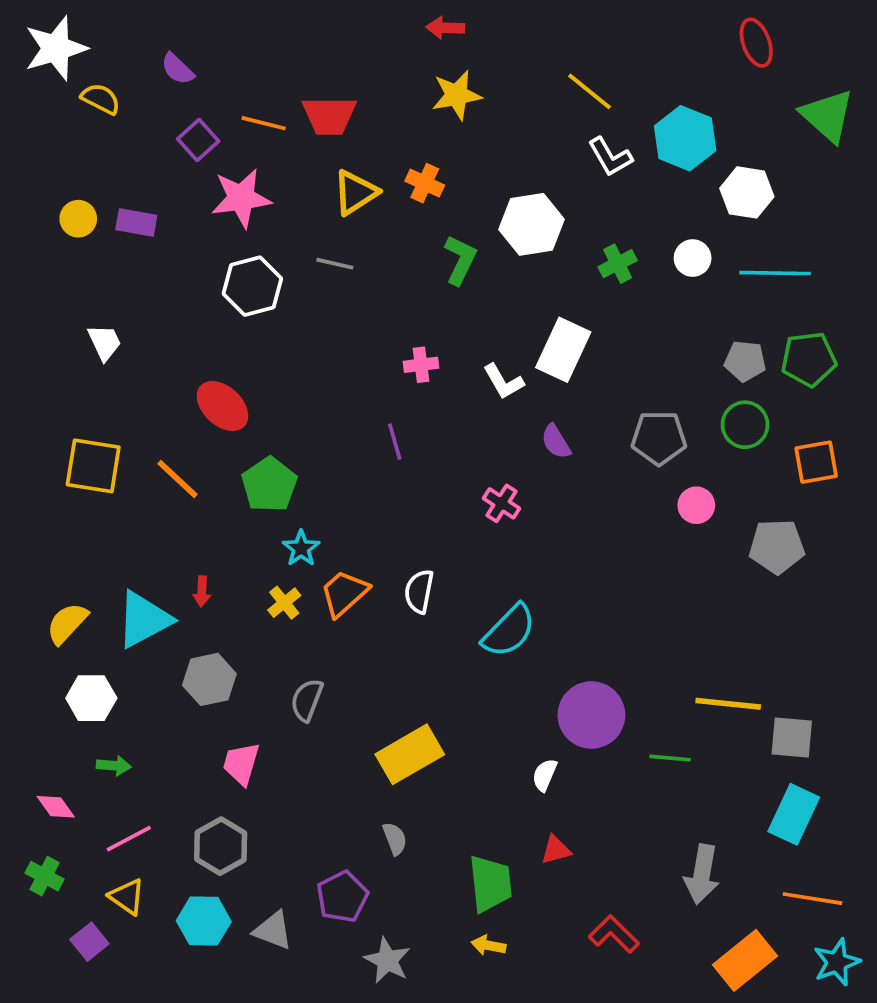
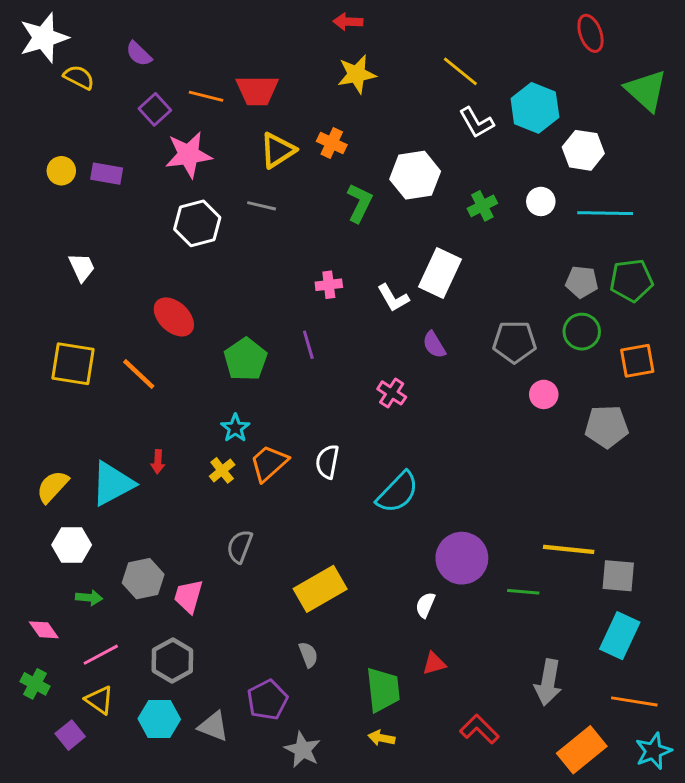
green pentagon: (269, 485) -> (246, 359), moved
gray hexagon: (209, 679) -> (143, 579), moved

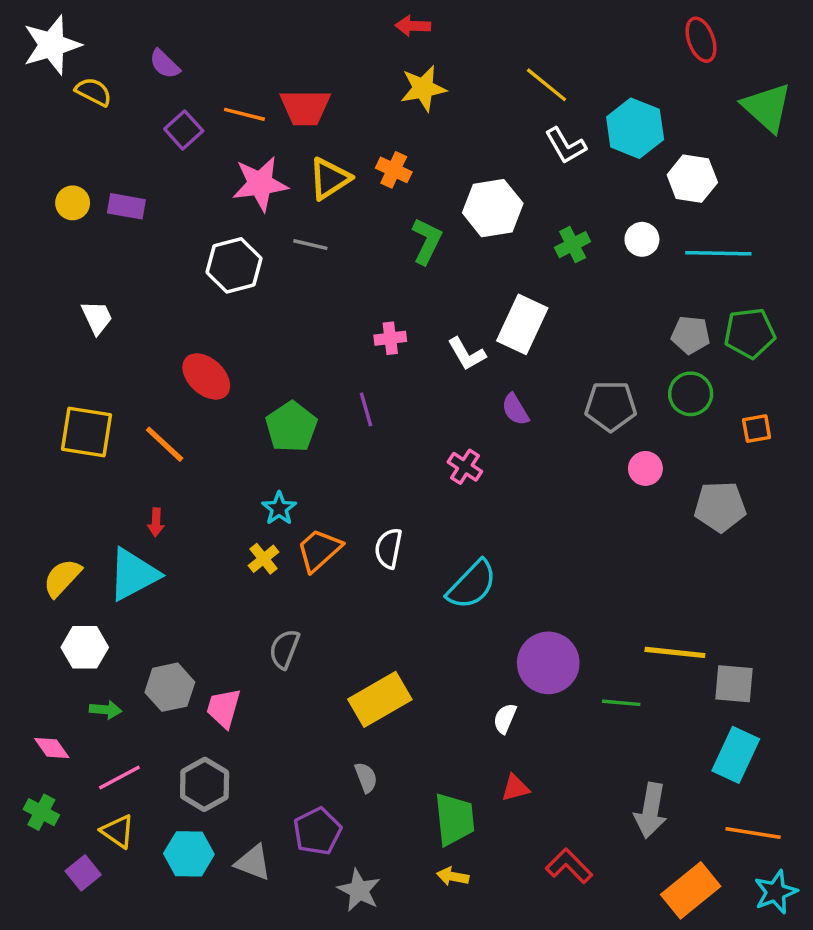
pink star: (188, 155) -> (260, 184), moved
orange square: (637, 361) -> (757, 429), size x0.7
red arrow: (158, 462) -> (156, 522), moved

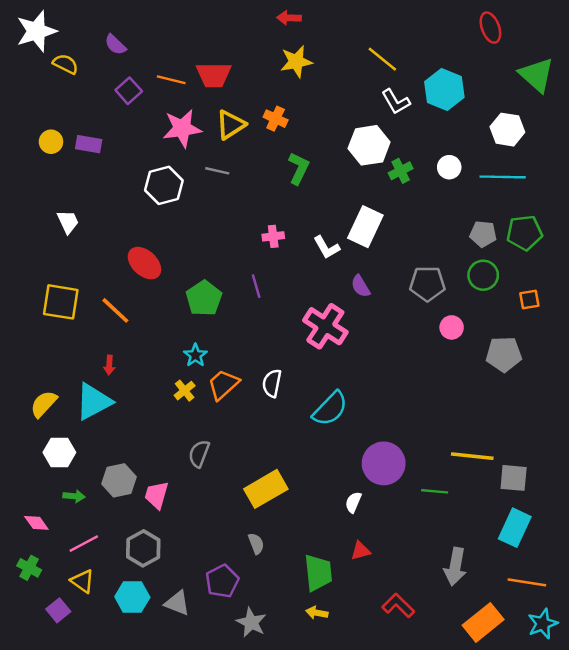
white hexagon: (692, 179) -> (507, 130), moved
white hexagon: (493, 208) -> (369, 145), moved
pink cross: (465, 467) -> (325, 326), size x1.8

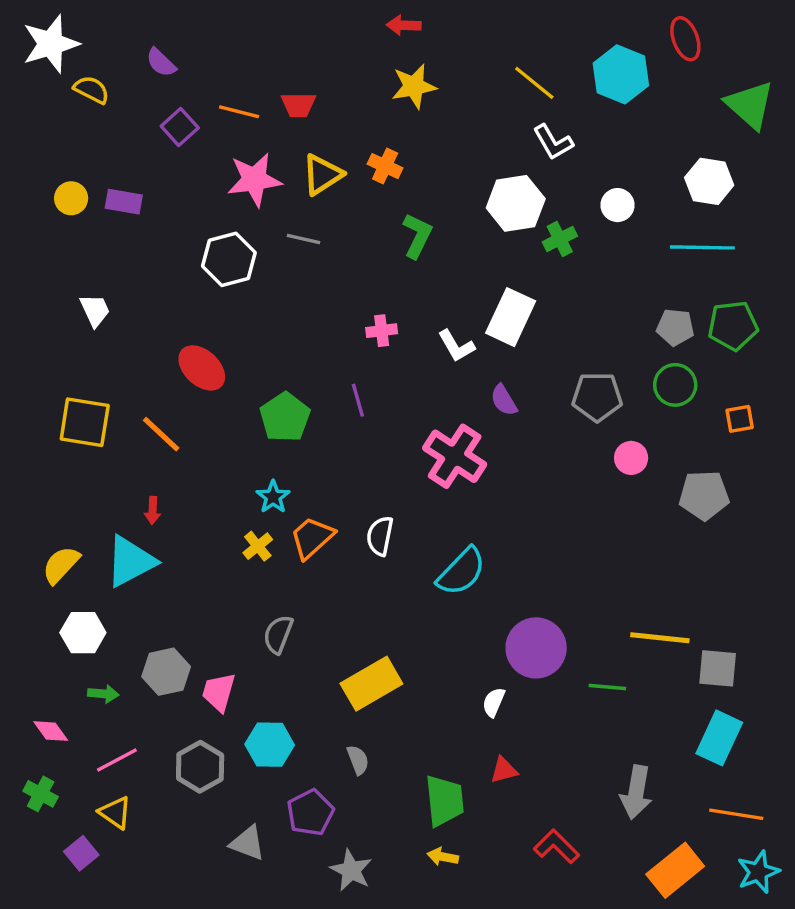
red trapezoid: (214, 75) -> (298, 105), size x0.7
cyan hexagon: (444, 89) -> (621, 74), moved
white circle: (449, 167) -> (618, 205), moved
cyan hexagon: (132, 597) -> (270, 745), moved

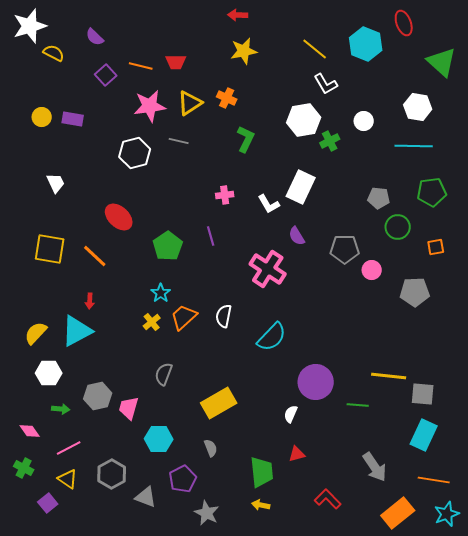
gray pentagon: (675, 327) -> (379, 198), moved
gray pentagon: (597, 397) -> (345, 249), moved
gray hexagon: (200, 767) -> (112, 474), moved
gray arrow: (636, 792) -> (375, 467), turned -44

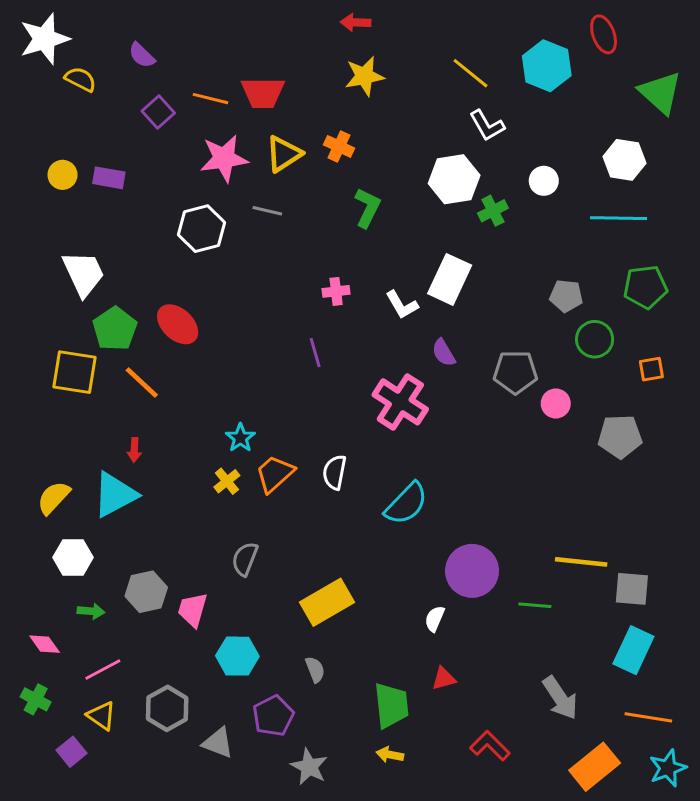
red trapezoid: (176, 62) -> (263, 93), size x1.4
white trapezoid: (56, 183) -> (83, 273), size x1.6
green pentagon: (168, 246) -> (115, 329), moved

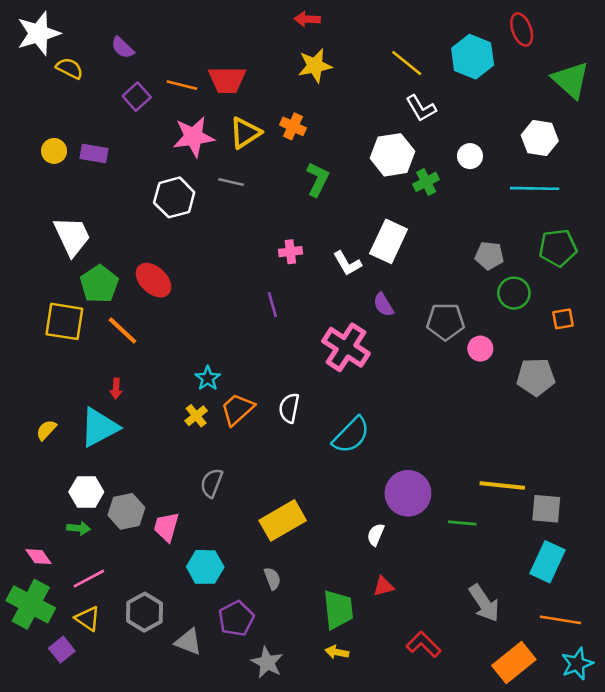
yellow semicircle: (54, 498) -> (46, 430), size x0.7
white hexagon: (73, 557) -> (86, 492), moved
green cross: (36, 699) -> (31, 604), size x1.8

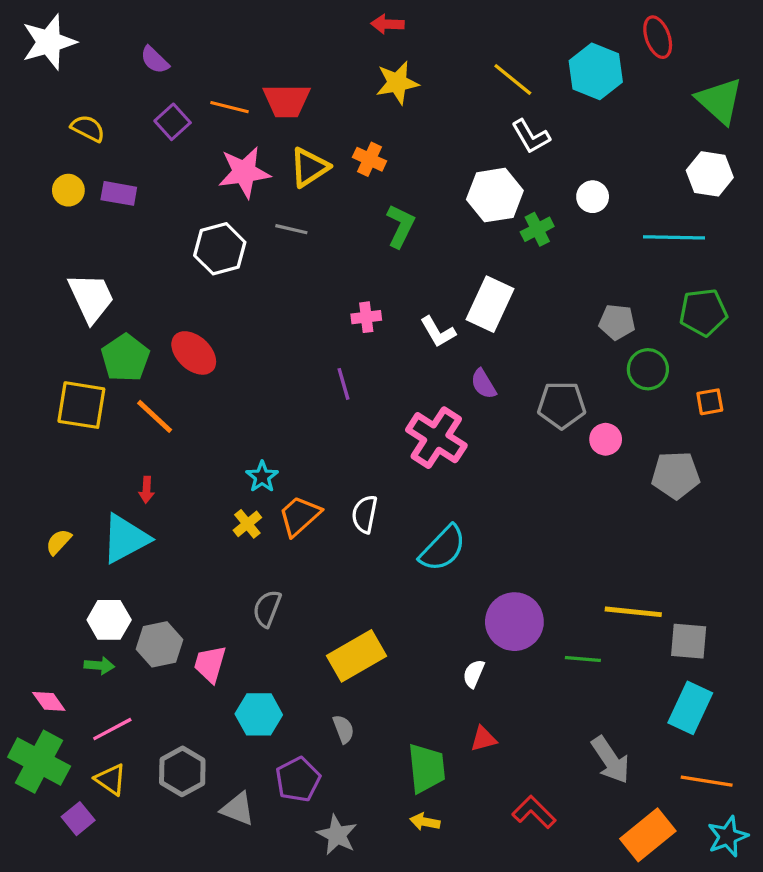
yellow semicircle: (70, 68) -> (88, 128), moved
white hexagon: (540, 138) -> (710, 174), moved

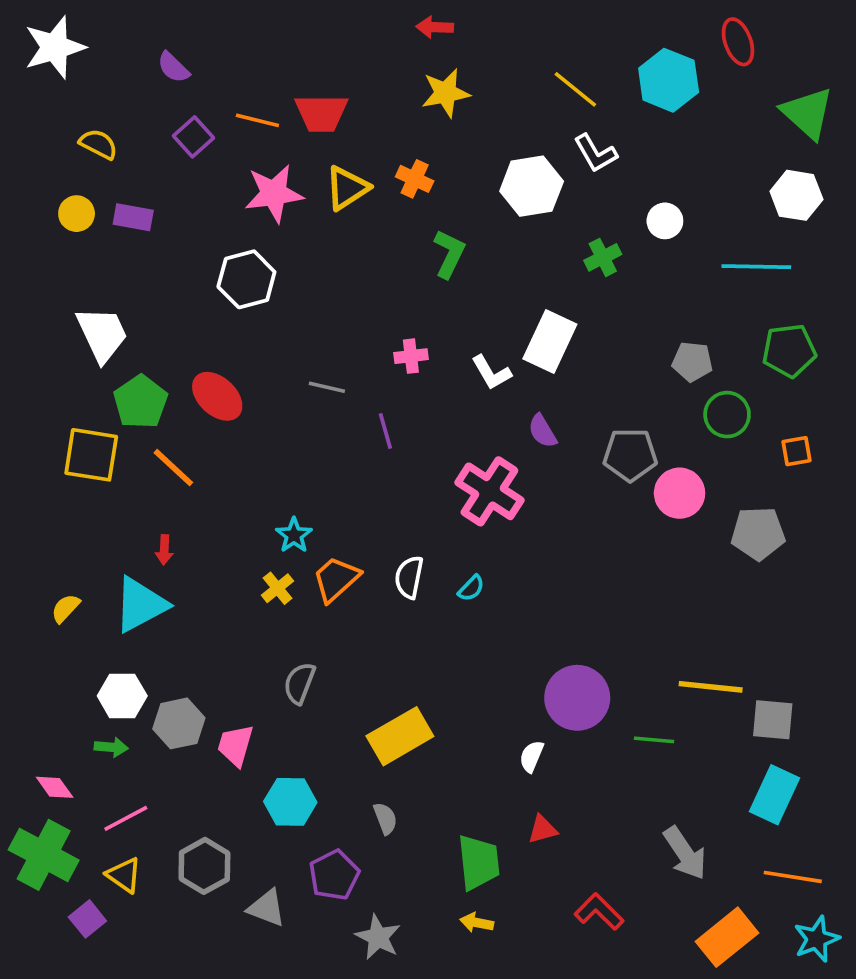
white hexagon: (495, 195) -> (532, 186), moved
gray line: (291, 229) -> (327, 387), moved
pink circle: (606, 439) -> (680, 493), size x1.4
cyan semicircle: (443, 548) -> (471, 588), moved, size x0.5

